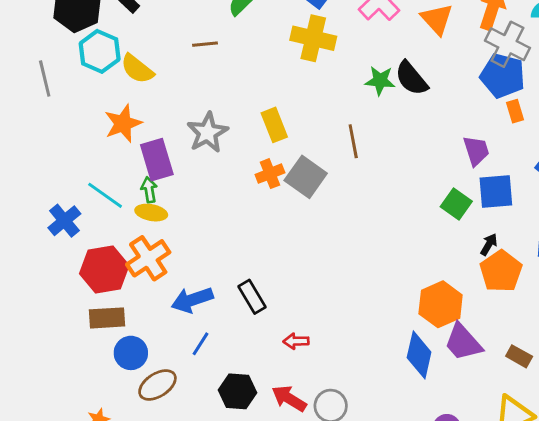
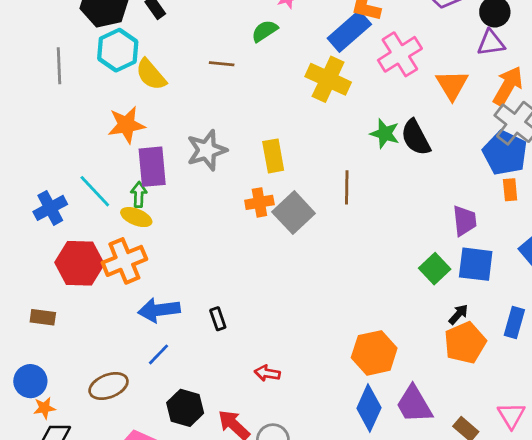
black rectangle: (252, 297) -> (218, 319), size x0.7
orange hexagon: (441, 304) -> (374, 353), moved
brown rectangle: (107, 318) -> (43, 317), moved, size x0.7
red arrow: (296, 341) -> (267, 373), moved
blue circle: (131, 353) -> (30, 381), moved

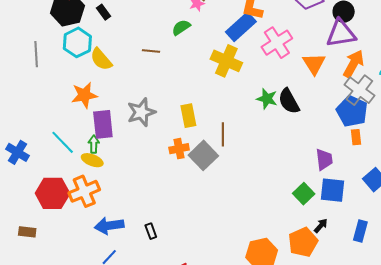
purple triangle: (491, 43) -> (341, 34), size x1.5
brown line: (347, 187) -> (223, 134), moved
blue cross: (50, 208) -> (17, 152), moved, turned -30
orange pentagon: (465, 343) -> (303, 242), moved

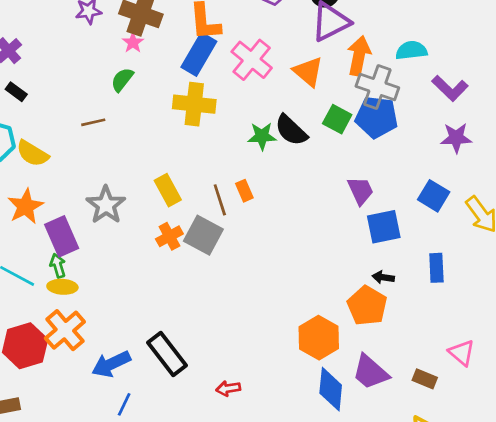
orange rectangle: (356, 137) -> (244, 191), moved
green square: (304, 194) -> (337, 119), moved
black arrow: (321, 226) -> (383, 277), turned -105
black rectangle: (151, 231) -> (167, 354), size x2.0

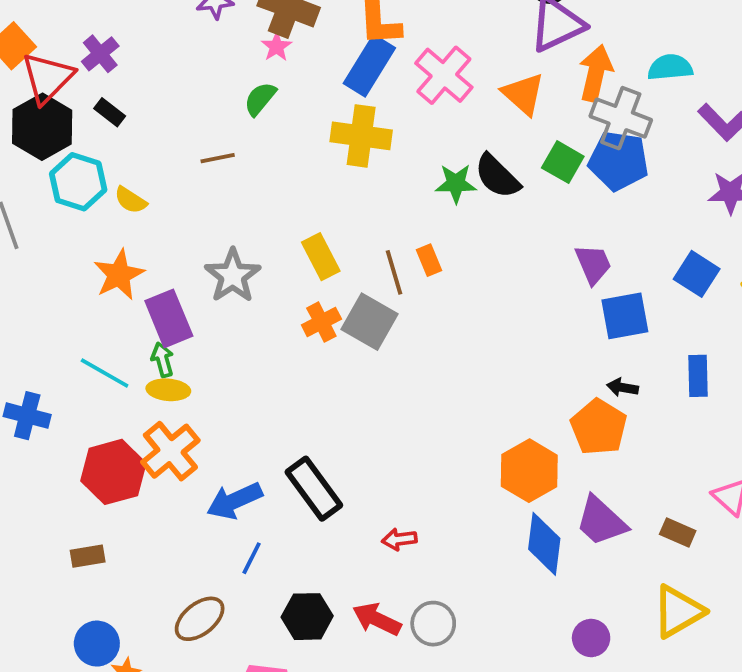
yellow semicircle: (32, 153) -> (131, 200), size x0.7

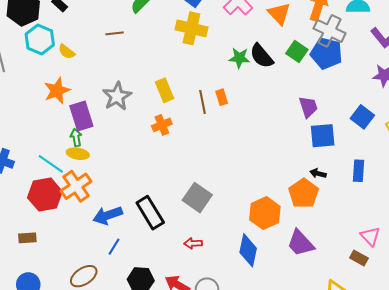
gray square: (370, 322) -> (197, 198), moved
cyan line: (105, 373) -> (51, 164), moved
brown rectangle: (678, 533) -> (359, 258), moved
blue diamond: (544, 544) -> (248, 250), moved

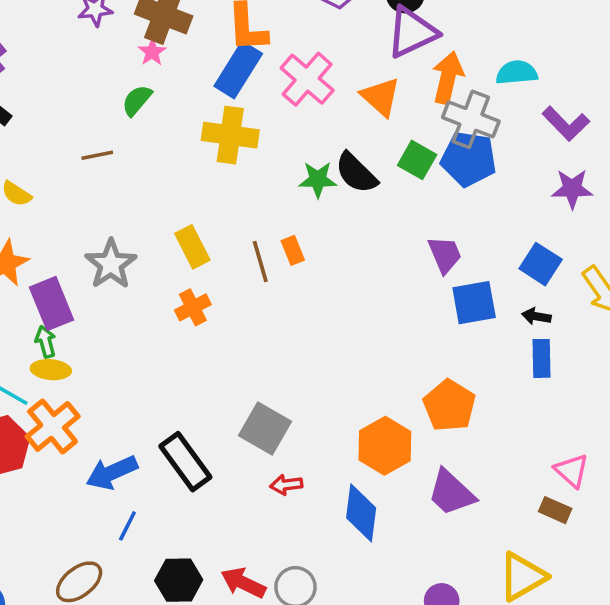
black arrow: (318, 173) -> (536, 316), moved
red arrow: (193, 243) -> (286, 485), moved

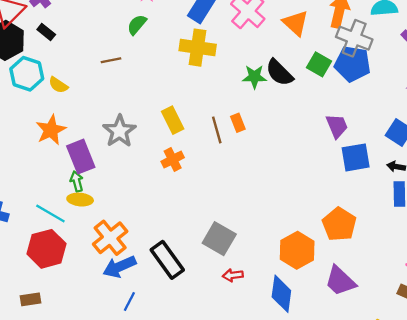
orange cross: (53, 426) -> (110, 238), moved

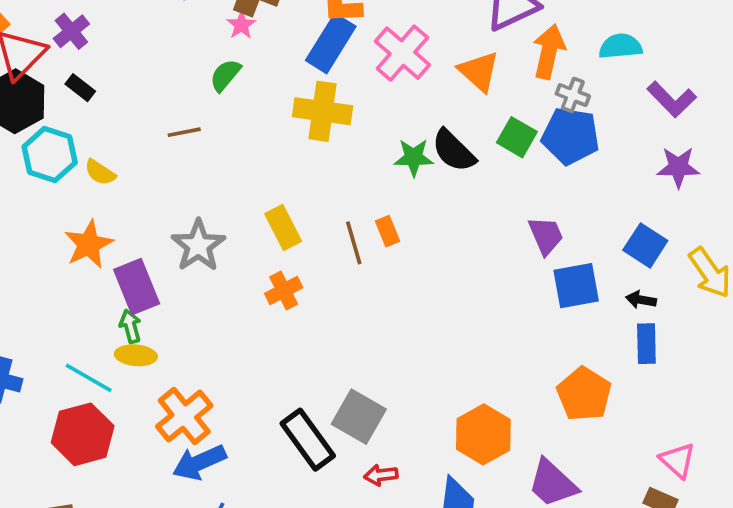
gray cross: (354, 38) -> (573, 95), size x0.6
orange pentagon: (339, 224) -> (584, 394), moved
black rectangle: (167, 260) -> (308, 440), moved

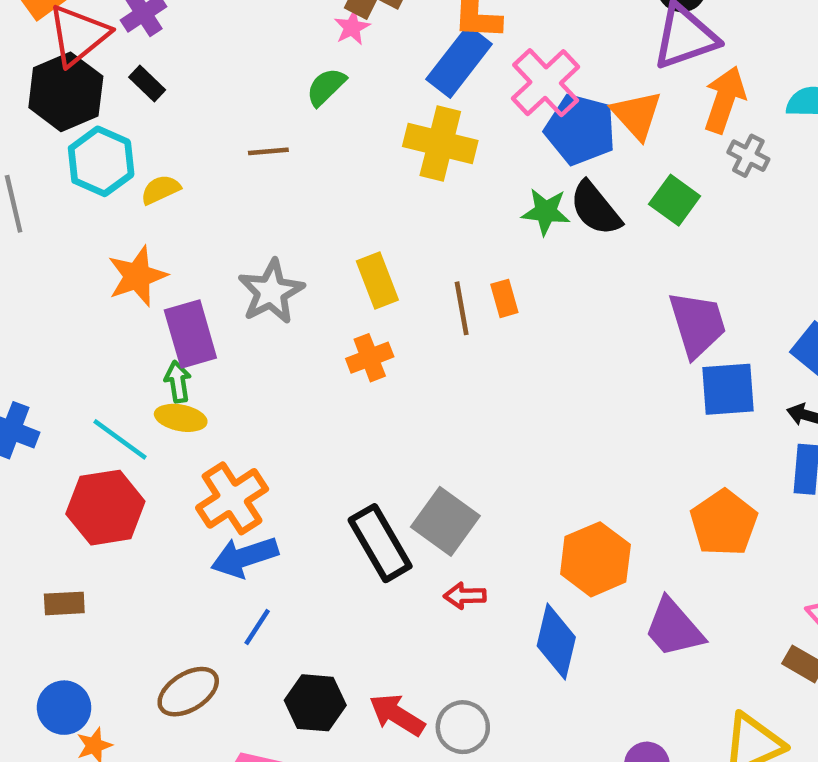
blue pentagon: (570, 136) -> (580, 129), moved
yellow semicircle: (100, 172) -> (160, 190), turned 116
purple trapezoid: (546, 236) -> (697, 324), size x1.4

